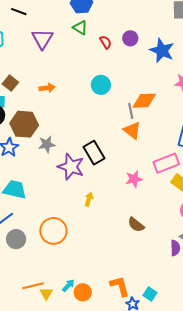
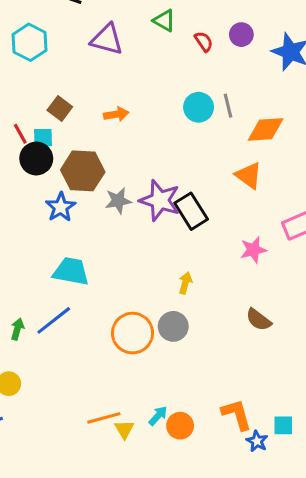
purple triangle: (42, 39) -> (107, 39), turned -45
gray line: (131, 111) -> (228, 106), moved
purple star: (71, 167) -> (160, 200), moved
gray circle: (16, 239) -> (173, 326), moved
cyan square: (150, 294) -> (283, 425), turned -32

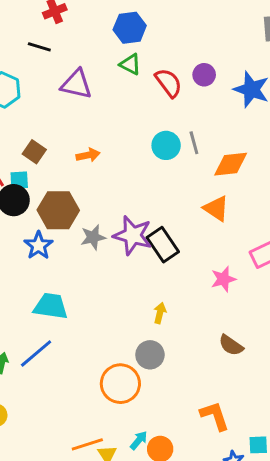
red semicircle: (204, 42) -> (169, 83), size x1.5
orange circle: (132, 333) -> (120, 384), moved
orange L-shape: (237, 414) -> (215, 416), moved

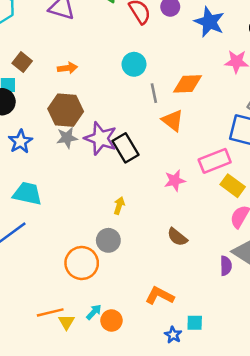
gray line: (194, 143) -> (154, 93), moved
brown hexagon: (58, 210) -> (66, 110), moved
orange L-shape: (215, 416) -> (160, 296), turned -48

